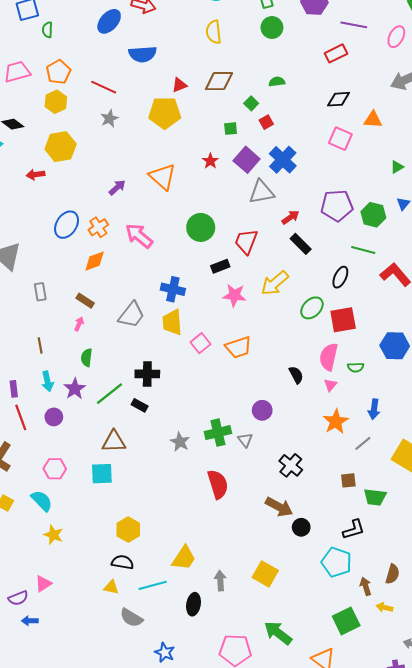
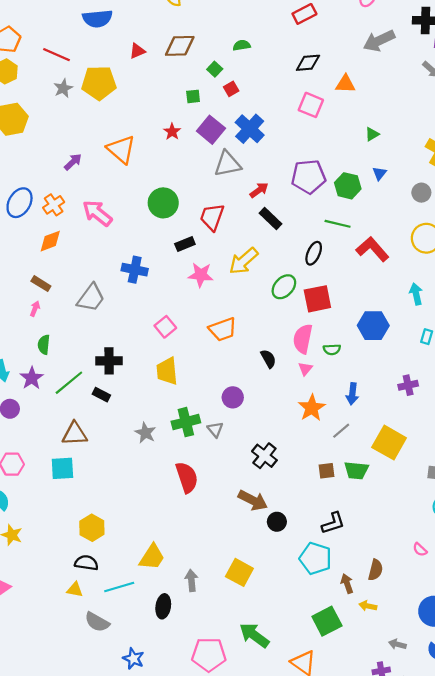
yellow pentagon: (165, 113) -> (99, 83), moved
yellow trapezoid: (172, 322) -> (167, 371), moved
orange trapezoid: (238, 347) -> (223, 329), moved
green trapezoid: (375, 497) -> (356, 470), moved

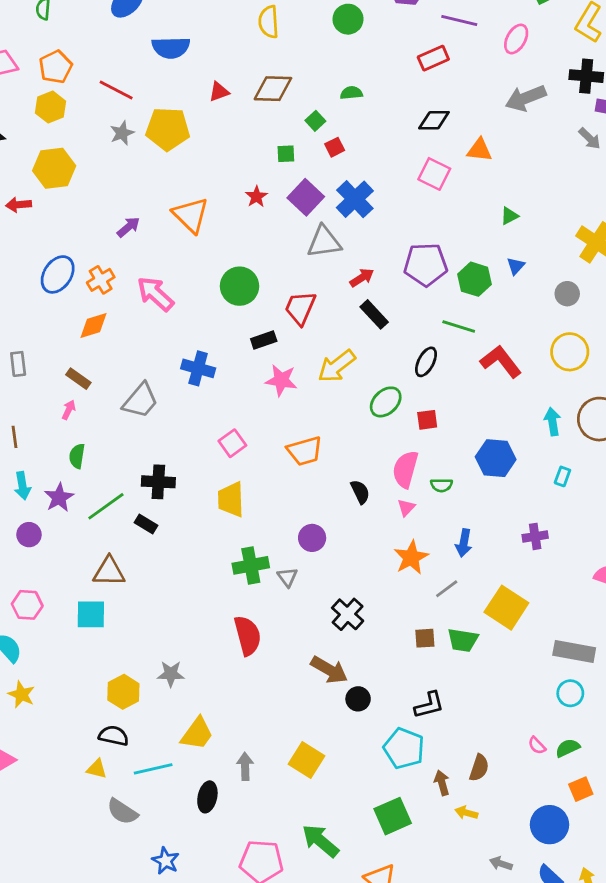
red square: (317, 299) -> (427, 420), size x0.6
gray star: (145, 433) -> (171, 674), moved, turned -30
green square: (327, 621) -> (393, 816), moved

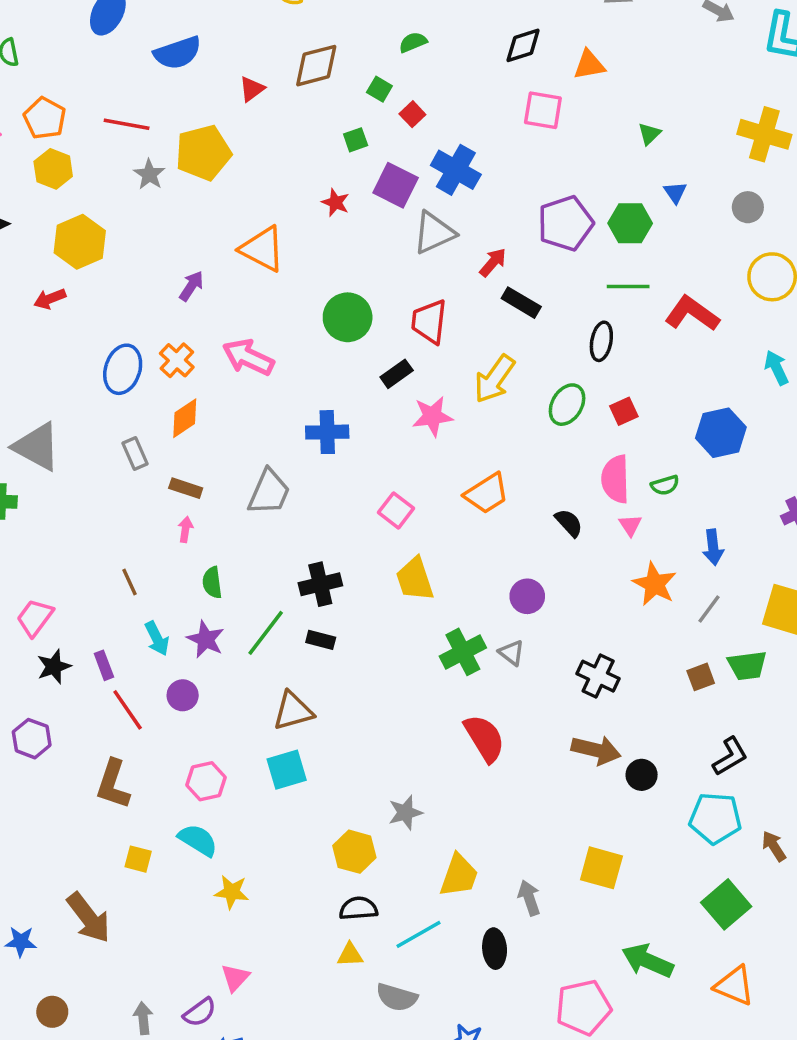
gray rectangle: (18, 364) -> (135, 454), moved

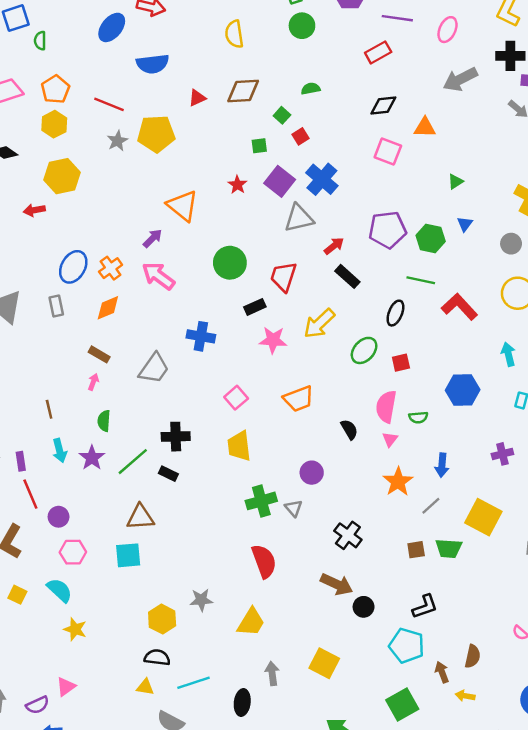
purple arrow: (191, 286) -> (153, 238), moved
gray rectangle: (135, 454) -> (56, 306), moved
purple circle: (183, 695) -> (59, 517), moved
yellow trapezoid: (459, 875) -> (251, 622), moved

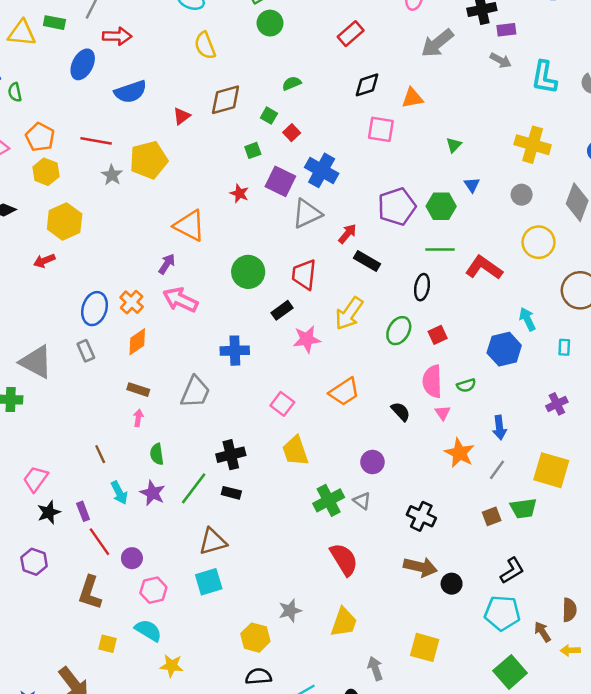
cyan arrow: (508, 354) -> (527, 319), moved

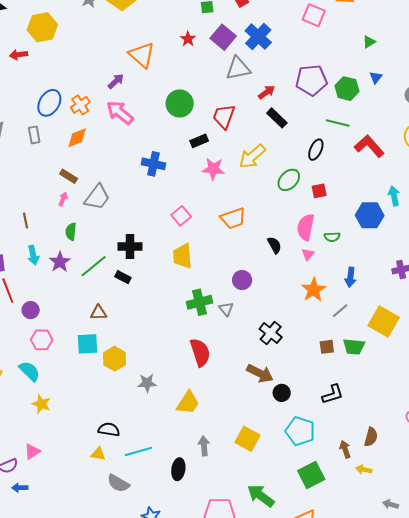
gray trapezoid: (195, 392) -> (97, 197), moved
brown triangle: (213, 542) -> (99, 313), size x0.7
cyan pentagon: (502, 613) -> (300, 431), moved
yellow hexagon: (255, 638) -> (115, 359), moved

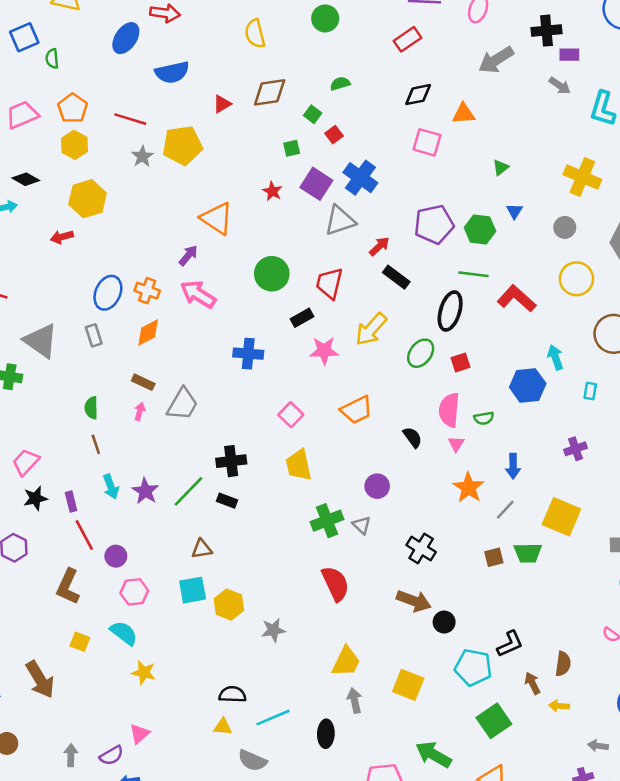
orange cross: (80, 105) -> (147, 291), turned -30
black ellipse: (316, 150) -> (450, 311), size x1.4
green semicircle: (71, 232) -> (91, 408), moved
black L-shape: (333, 394) -> (510, 644), moved
yellow trapezoid: (188, 403) -> (346, 662), moved

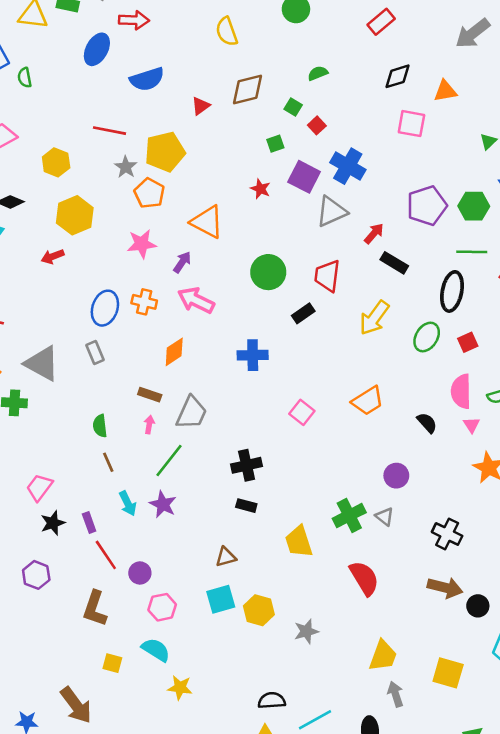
orange pentagon: (73, 108) -> (149, 193), moved
orange diamond: (148, 332) -> (174, 352), moved
pink star: (324, 351) -> (142, 244), moved
yellow trapezoid: (299, 465) -> (299, 542), moved
green line: (188, 491) -> (169, 461), moved

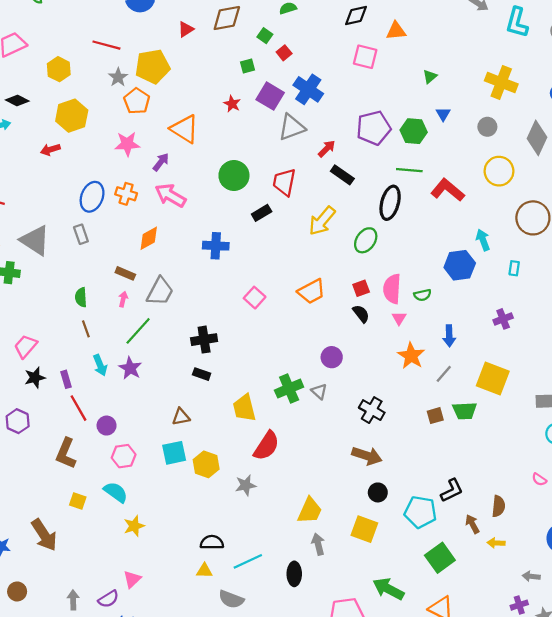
red square: (468, 342) -> (361, 288), moved
red semicircle: (364, 578) -> (266, 446), moved, turned 60
black circle: (478, 606) -> (378, 492), moved
yellow star: (180, 688) -> (134, 526), turned -30

